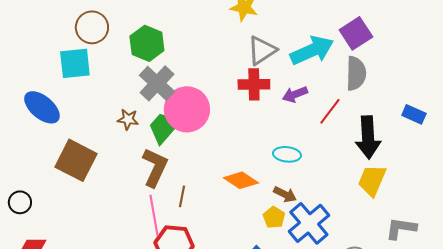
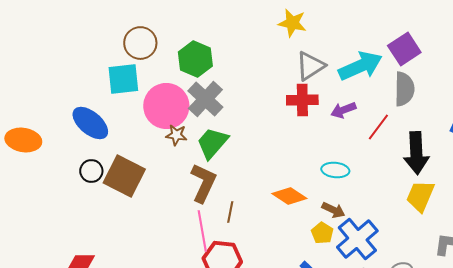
pink circle: (187, 109) -> (166, 106), moved
black circle: (20, 202) -> (91, 171), moved

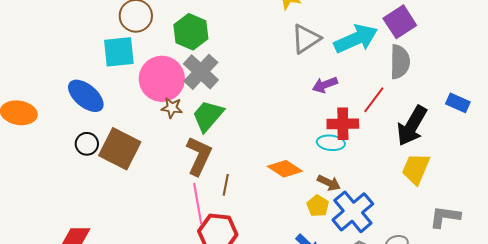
red cross: (302, 100) -> (343, 124), moved
purple arrow: (343, 110) -> (325, 85), moved
black arrow: (416, 153) -> (412, 126), turned 33

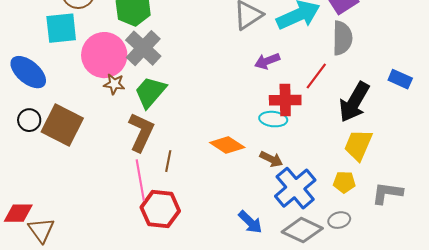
yellow pentagon: (318, 206) -> (344, 182), moved, turned -30

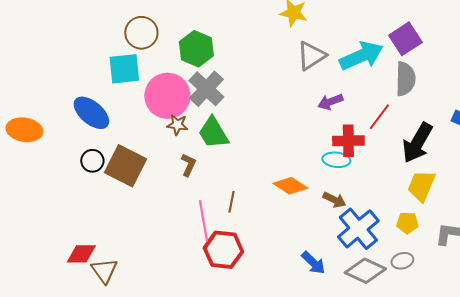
green trapezoid: (150, 92) -> (213, 133), turned -72
brown L-shape: (141, 132) -> (188, 165), moved, size x0.6

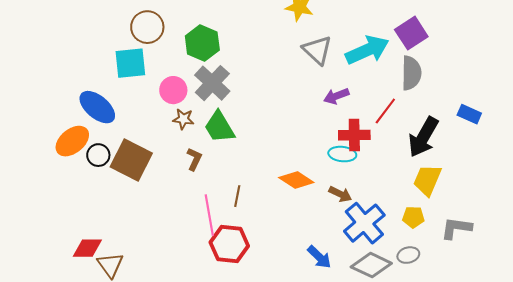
gray triangle: (311, 56) -> (317, 50), turned -44
pink circle: (167, 96) -> (173, 90), size x0.6
orange ellipse: (24, 130) -> (72, 141), moved, turned -48

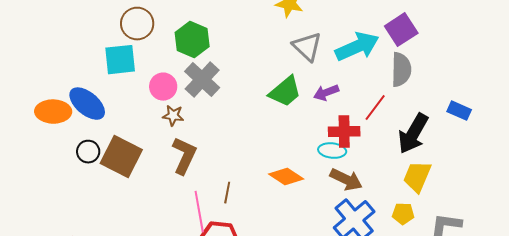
green trapezoid: (219, 127) -> (285, 92), moved, turned -99
orange ellipse: (72, 141) -> (53, 112), moved, turned 40
brown L-shape: (194, 159) -> (184, 156), size x1.6
brown arrow: (340, 194) -> (346, 180), moved, size x1.4

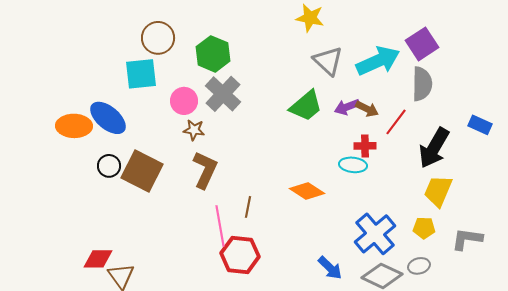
red cross: (344, 132) -> (365, 146), size x0.7
brown arrow: (346, 180) -> (367, 109), moved, size x0.7

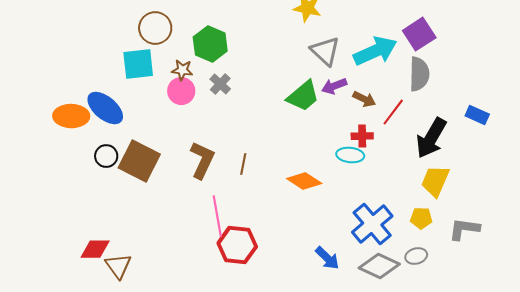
gray cross: (223, 94) -> (220, 84), size x0.6
purple arrow: (347, 107) -> (334, 86), moved
brown star: (194, 130) -> (182, 70), moved
brown line: (248, 207) -> (243, 164), moved

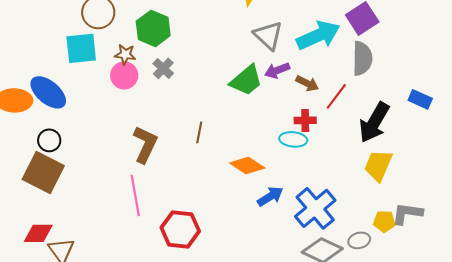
brown square: (139, 161) -> (43, 172), moved
brown line: (243, 164) -> (199, 132), moved
pink line: (217, 216) -> (135, 195), moved
yellow pentagon: (421, 218) -> (384, 221), moved
blue arrow: (327, 258) -> (270, 196), moved, turned -76

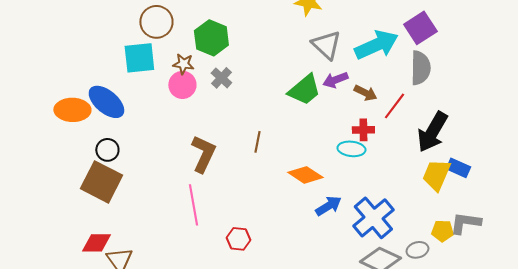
blue rectangle: (420, 99) -> (458, 168), moved
red hexagon: (180, 229) -> (238, 239), size x0.6

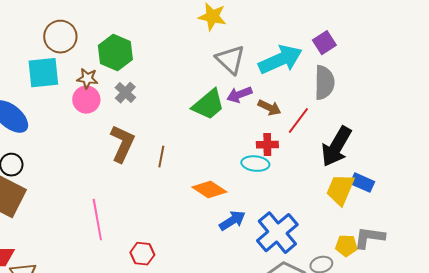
purple square: (420, 28) -> (324, 43), size x0.7
brown L-shape: (203, 154) -> (122, 144), moved

